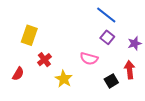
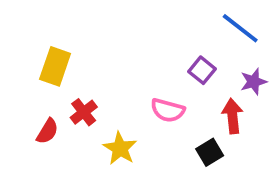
blue line: (106, 15) -> (240, 28), moved
red arrow: (130, 70) -> (233, 116), moved
red semicircle: (18, 74) -> (47, 131), moved

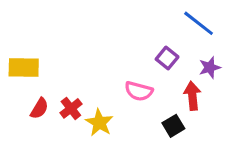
yellow rectangle: (55, 66) -> (24, 67), moved, turned 72
red cross: (84, 112) -> (71, 108), moved

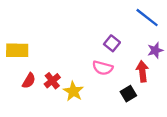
purple square: (167, 58) -> (112, 43), moved

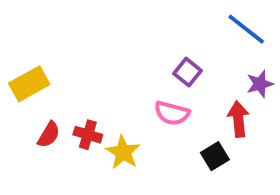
yellow rectangle: (17, 50) -> (29, 84), turned -30
red cross: (52, 81) -> (88, 135), turned -35

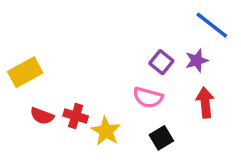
purple star: (260, 84) -> (197, 60), moved
red semicircle: (49, 135) -> (42, 116), turned 80
black square: (215, 156) -> (161, 138), moved

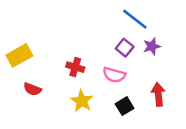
blue line: (212, 25) -> (135, 19), moved
red arrow: (205, 103) -> (158, 94), moved
red cross: (76, 116) -> (75, 67), moved

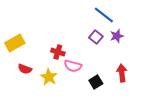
pink semicircle: (114, 75) -> (73, 66), moved
yellow star: (82, 101) -> (49, 77), moved

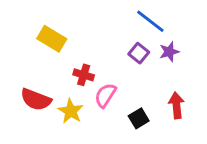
yellow rectangle: (15, 43) -> (52, 39), moved, turned 60
pink semicircle: (73, 66) -> (105, 95), turned 108
red semicircle: (25, 69) -> (36, 100), size x1.5

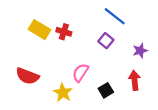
purple star: (169, 52) -> (140, 51), moved
red cross: (84, 75) -> (64, 32), moved
yellow star: (71, 111) -> (63, 93), moved

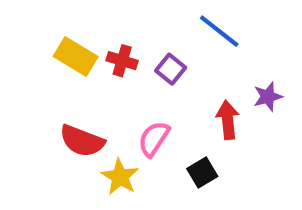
purple square: (106, 41) -> (171, 69), moved
red semicircle: (27, 76) -> (82, 141), moved
red arrow: (135, 80) -> (228, 120), moved

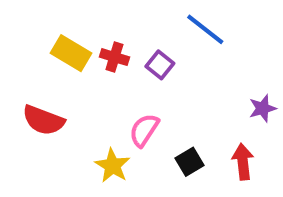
purple star: (268, 97) -> (263, 108), moved
red arrow: (228, 120) -> (243, 162), moved
red semicircle: (82, 141) -> (43, 120), moved

